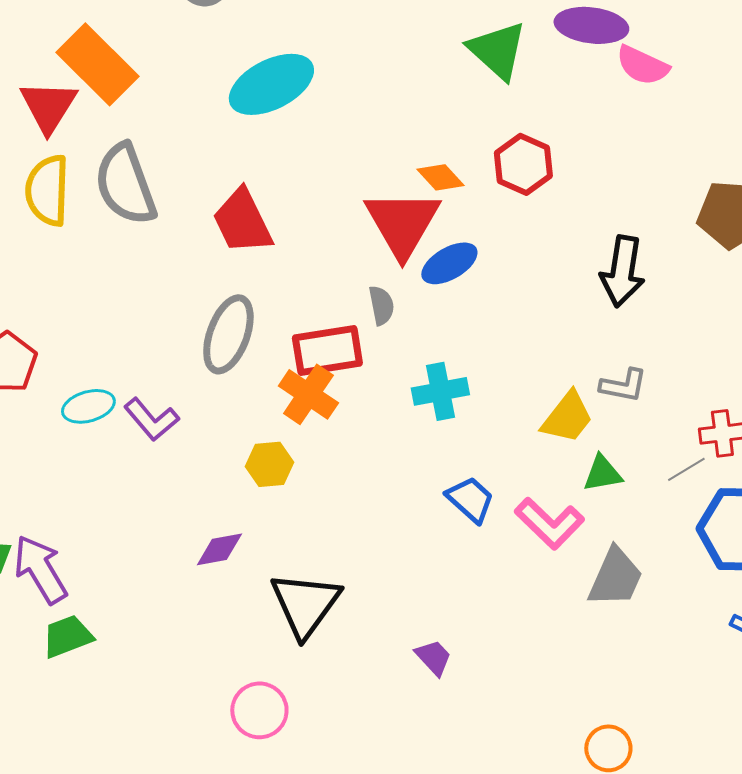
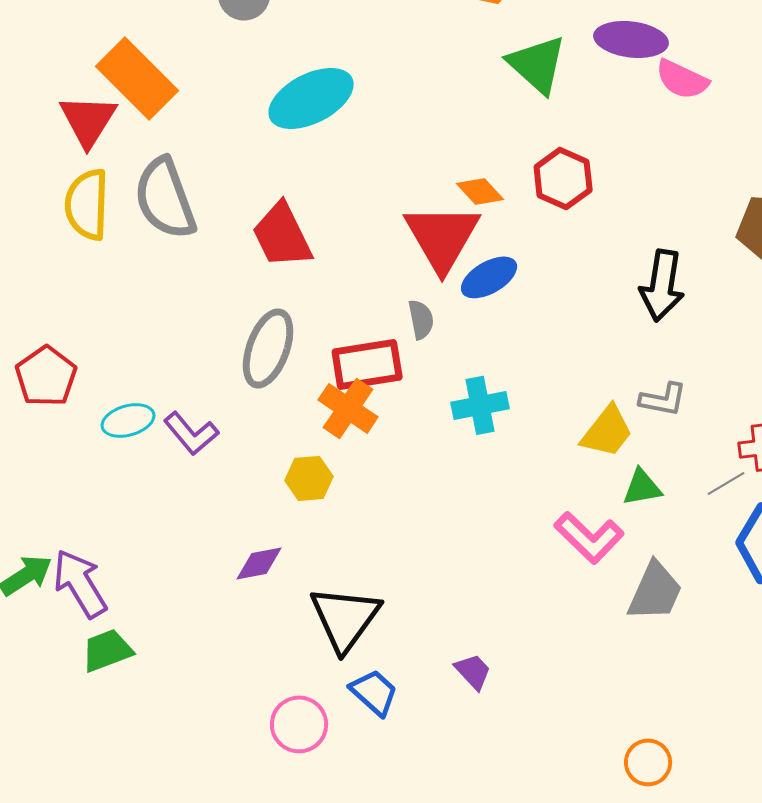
blue trapezoid: (470, 499) -> (374, 692), moved

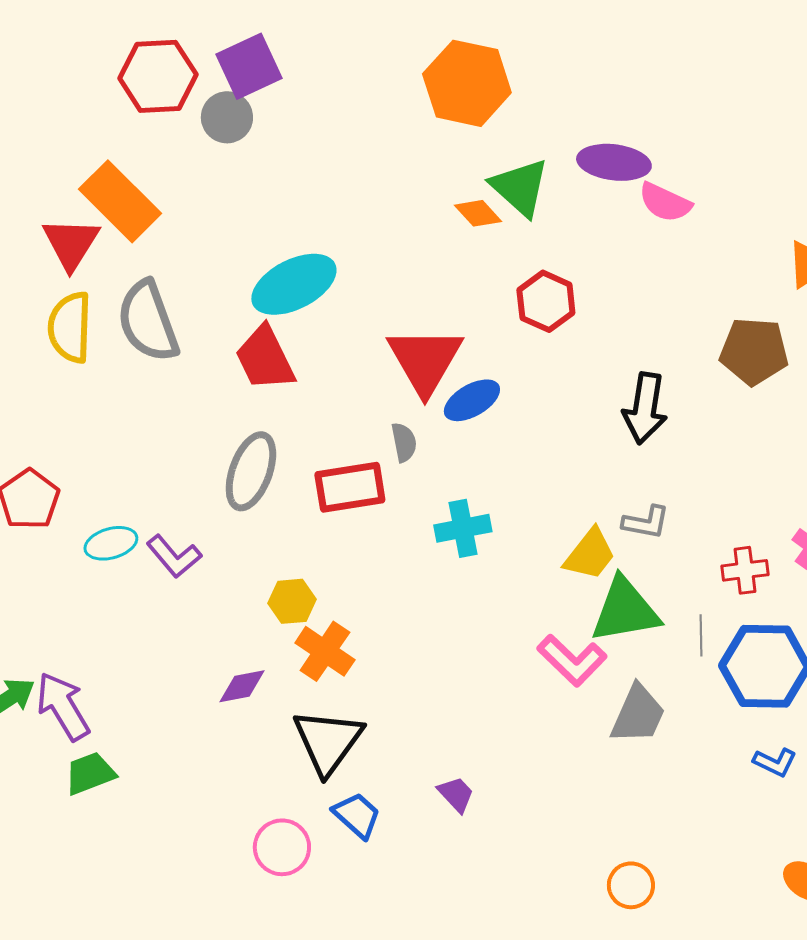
cyan ellipse: (311, 98) -> (294, 284), moved
orange diamond: (480, 191) -> (478, 213), moved
orange cross: (348, 408) -> (325, 651), moved
gray line: (726, 483) -> (701, 635), moved, turned -60
green triangle: (642, 487) -> (625, 610), size x1.8

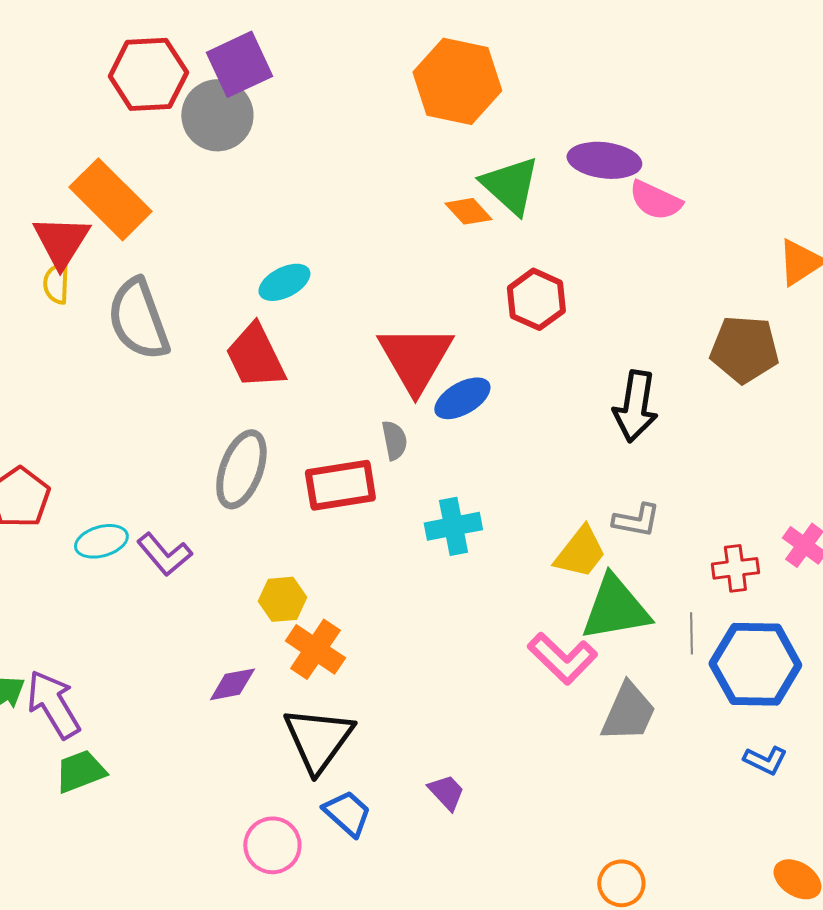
gray circle: (227, 117) -> (217, 115), size x1.4
cyan ellipse: (294, 284) -> (284, 282), size x0.6
yellow semicircle: (70, 327) -> (56, 283), moved, size x0.6

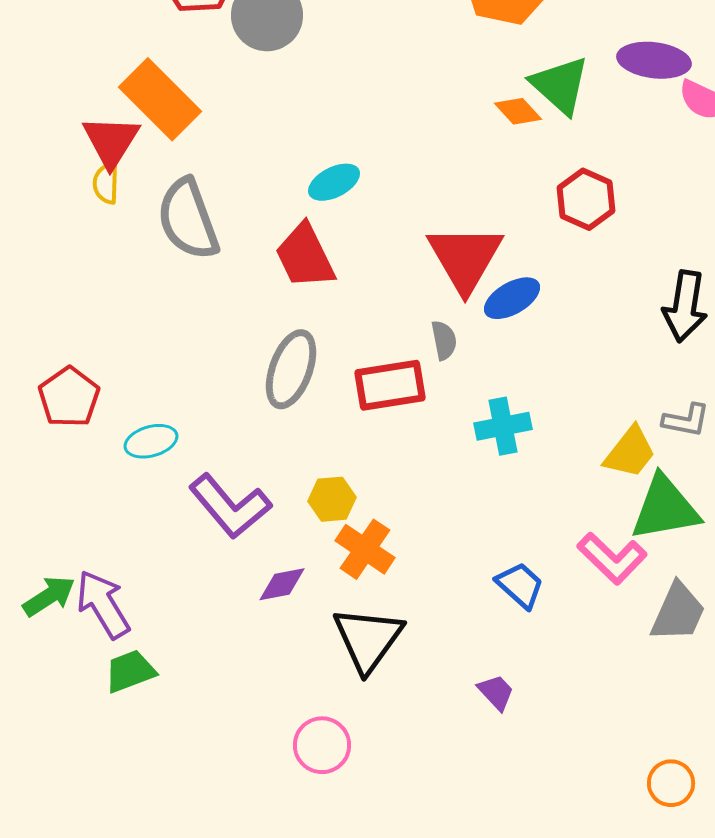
purple L-shape: (164, 554) -> (230, 506), moved, size x1.5
blue trapezoid: (347, 813) -> (520, 585), moved

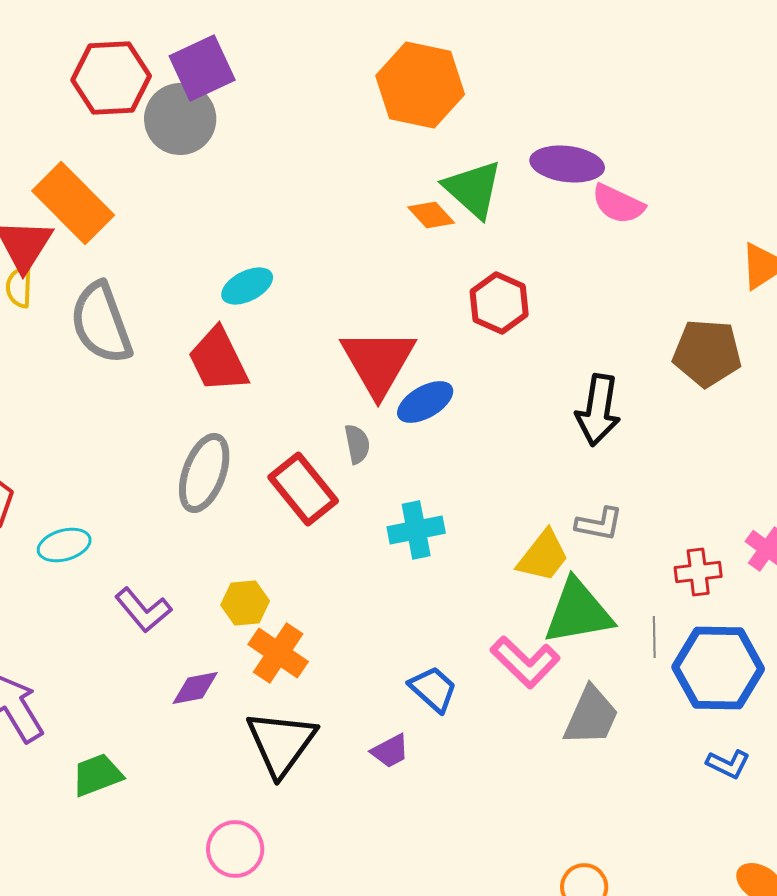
red rectangle: (390, 385) -> (303, 489), turned 60
purple L-shape: (230, 506) -> (143, 610), size x0.7
green trapezoid: (130, 671) -> (97, 775), moved
purple trapezoid: (496, 692) -> (390, 751), moved, turned 105

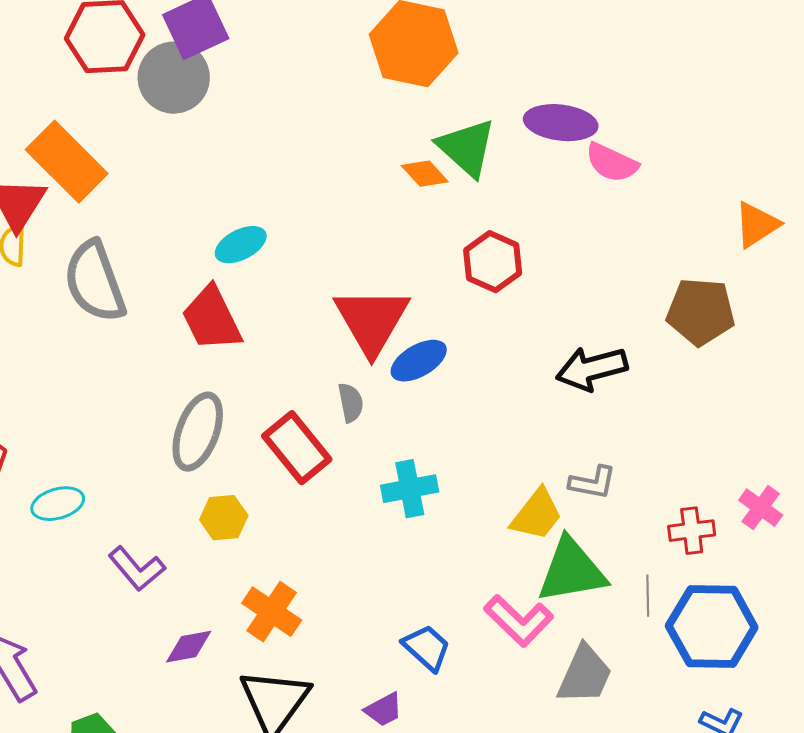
black arrow: (598, 410) -> (592, 369), turned 66
yellow hexagon: (245, 603) -> (224, 518), moved

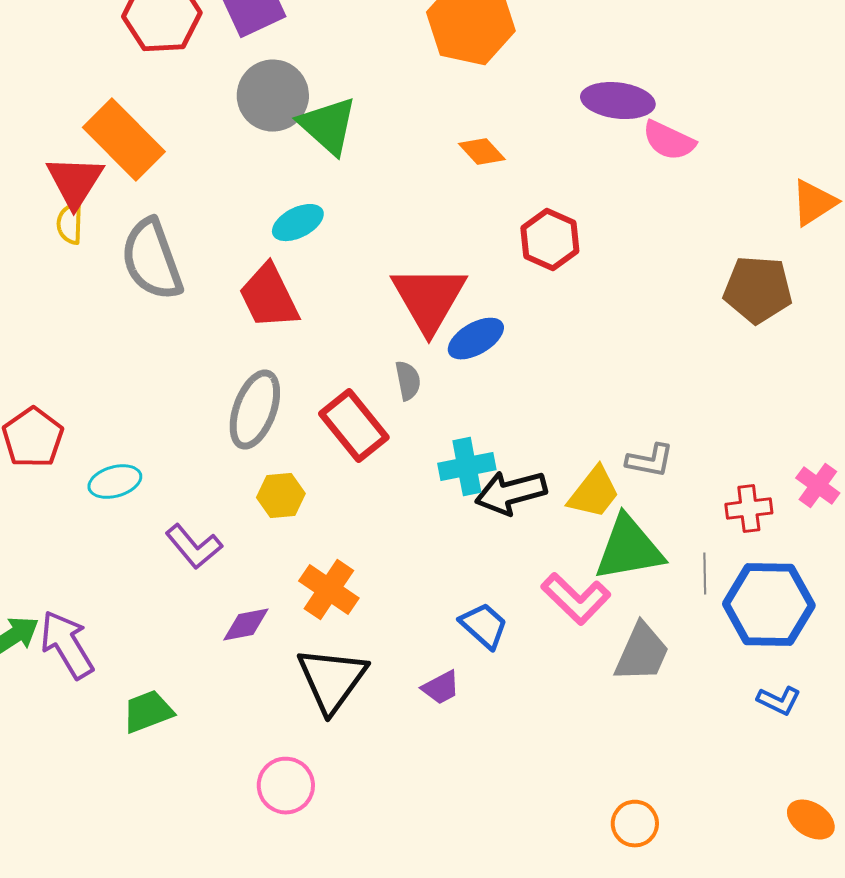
gray circle: (174, 78) -> (273, 96), moved
green triangle: (467, 148) -> (328, 126), moved
black arrow: (592, 369) -> (511, 493), moved

